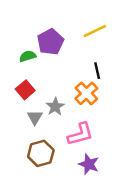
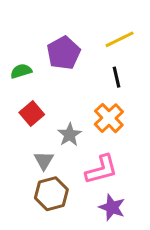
green semicircle: (28, 56) -> (21, 71), moved
black line: (97, 71) -> (117, 77), moved
gray triangle: (35, 117) -> (44, 160), moved

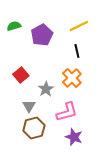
green semicircle: (21, 71) -> (14, 26), moved

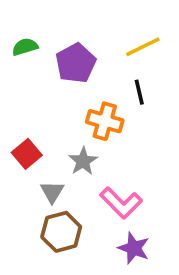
red square: (21, 75) -> (27, 154), moved
orange cross: (72, 78) -> (105, 121), moved, turned -30
pink L-shape: (67, 112) -> (121, 203), turned 60

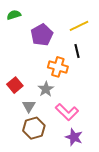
green semicircle: (25, 47) -> (14, 15), moved

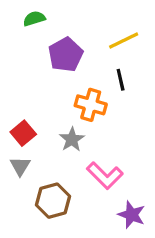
green semicircle: (14, 15) -> (34, 19), moved
gray triangle: (29, 106) -> (20, 166), moved
purple star: (74, 137) -> (132, 215), moved

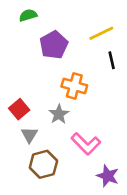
black line: (121, 80) -> (112, 60), moved
gray triangle: (20, 166) -> (29, 135), moved

